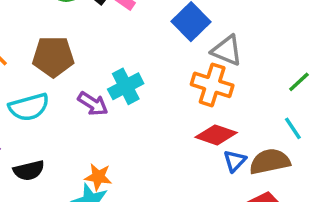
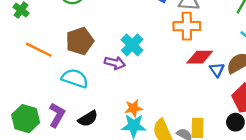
cyan semicircle: (29, 107) -> (75, 78), turned -128

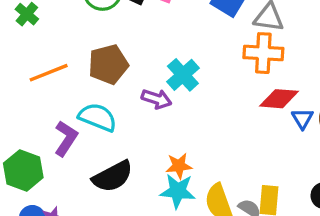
orange line: (39, 50) -> (49, 73), turned -52
purple L-shape: (57, 115) -> (66, 138), moved
black semicircle: (88, 119) -> (113, 176), size x1.4

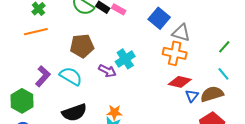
orange line: (49, 73) -> (36, 32), moved
purple L-shape: (66, 138) -> (43, 76), moved

